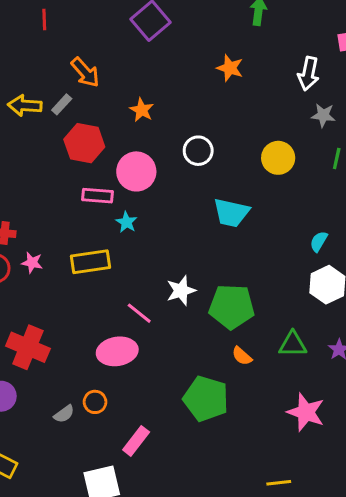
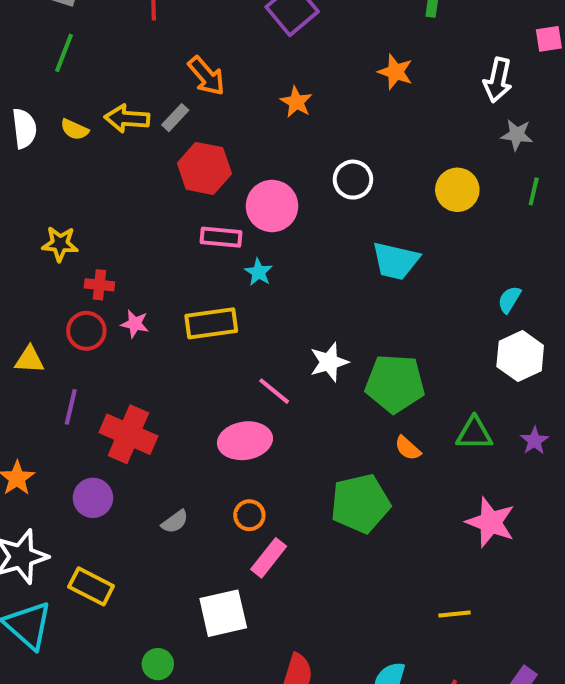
orange star: (142, 110) -> (296, 102), moved
green pentagon: (206, 399) -> (360, 503), turned -30
orange circle: (95, 402) -> (249, 515), moved

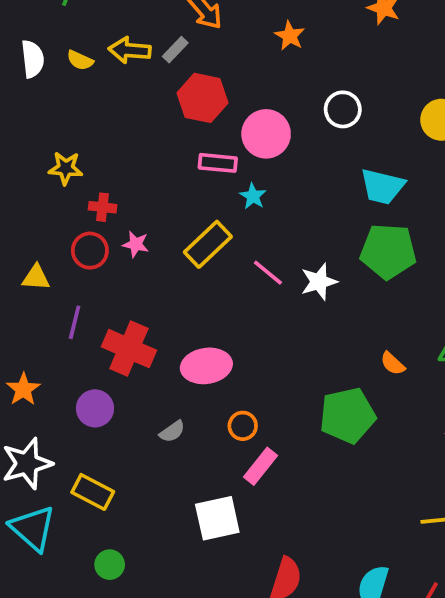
yellow rectangle: (211, 323) -> (208, 244), turned -36
green pentagon: (395, 384) -> (388, 251), moved
pink line: (274, 391) -> (268, 273), moved
pink ellipse: (245, 441) -> (206, 366), moved
green circle: (158, 664) -> (110, 565), moved

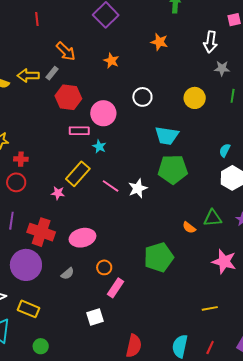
pink star: (136, 244) -> (58, 193), moved
orange semicircle: (393, 364) -> (189, 227), moved
purple circle: (95, 408) -> (26, 265), size x1.6
white square: (217, 518) -> (95, 317), size x0.7

